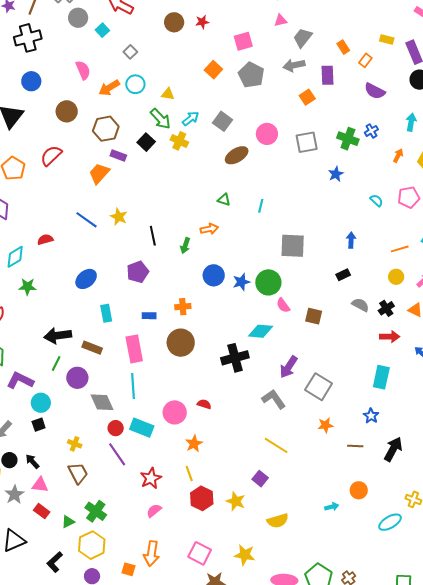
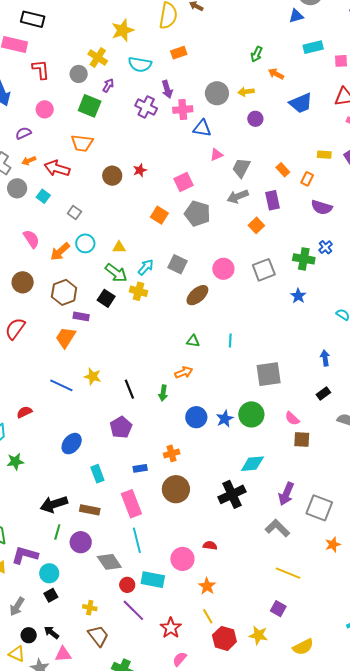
pink semicircle: (283, 305) -> (292, 419), moved

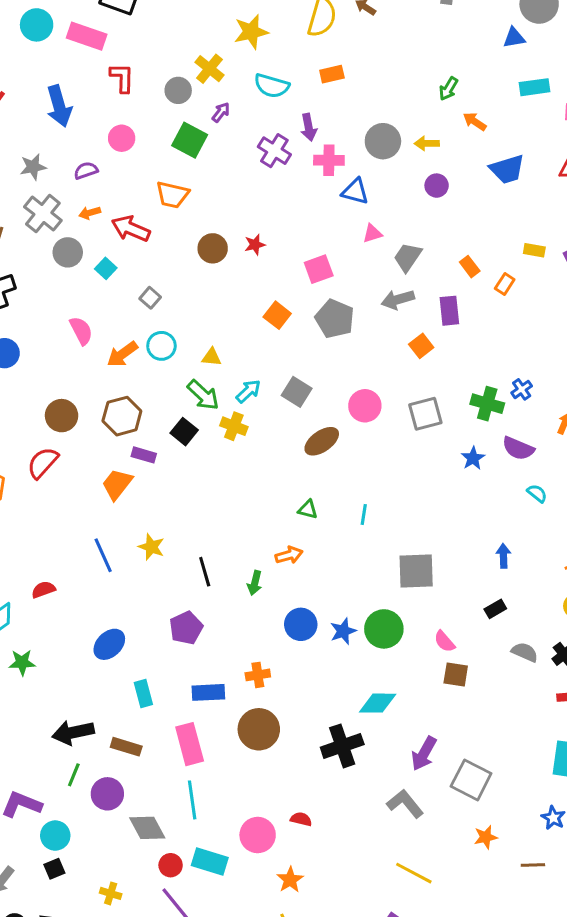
purple semicircle: (322, 207) -> (518, 448), moved
brown circle: (23, 282) -> (62, 416), moved
blue line: (61, 385) -> (103, 555), turned 35
blue rectangle: (140, 468) -> (208, 692), size x1.5

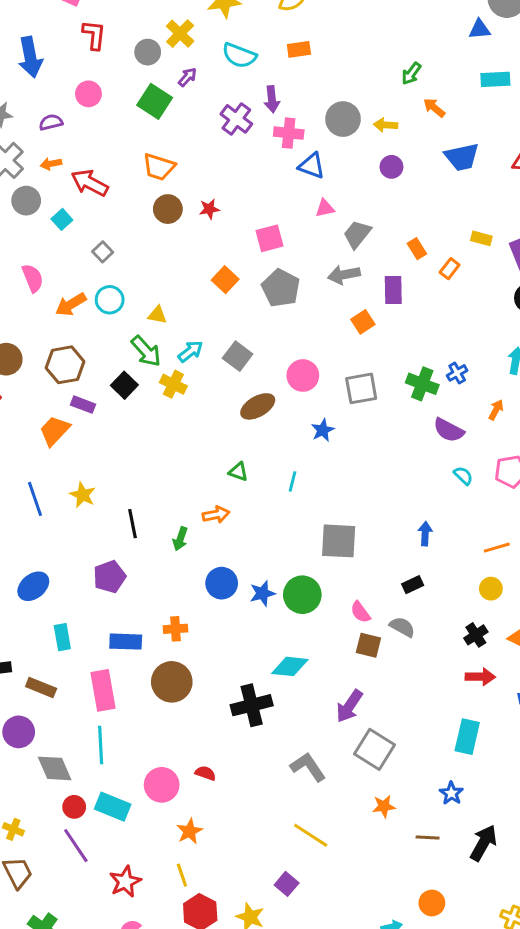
orange trapezoid: (172, 195) -> (159, 167), moved
blue star: (473, 458) -> (323, 430), moved
gray semicircle: (525, 652) -> (402, 627), moved
purple arrow: (424, 754) -> (349, 706), moved

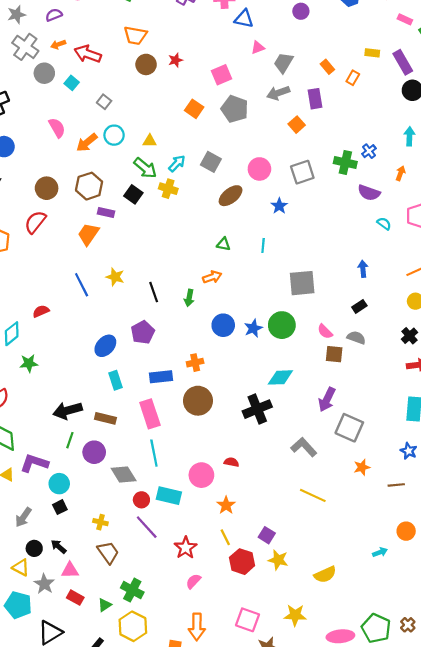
blue ellipse: (33, 586) -> (105, 346), moved
purple square: (287, 884) -> (267, 535), moved

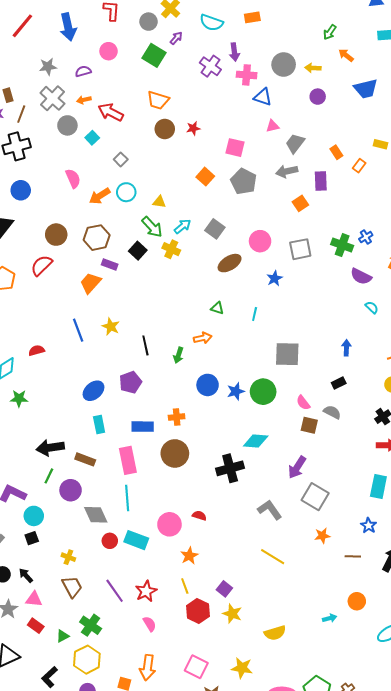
pink square: (221, 75) -> (235, 148), turned 30
purple line: (147, 527) -> (115, 591), moved
pink semicircle: (193, 581) -> (150, 624), turned 98

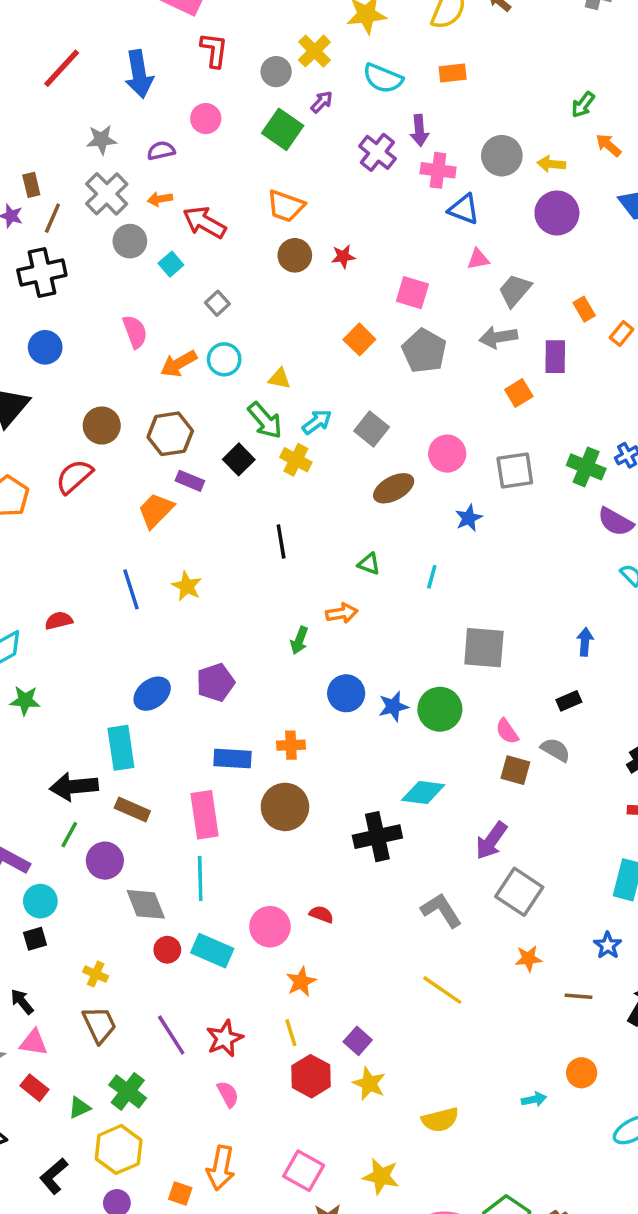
purple circle: (318, 97) -> (557, 213), size x1.6
black line: (145, 345) -> (281, 542), moved
cyan rectangle: (99, 425) -> (121, 748), moved, size x1.4

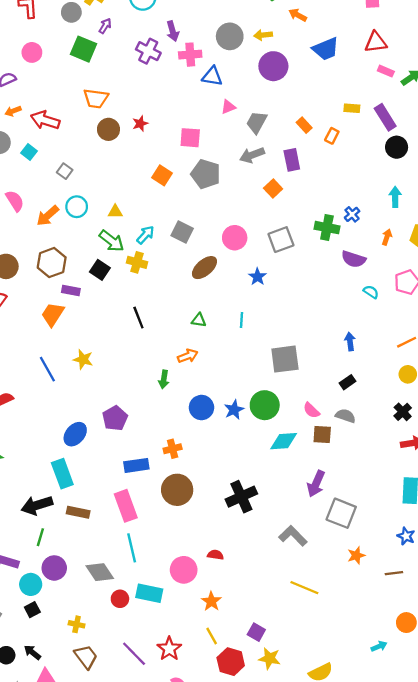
cyan diamond: (423, 793) -> (284, 441), moved
purple circle: (105, 861) -> (54, 568), moved

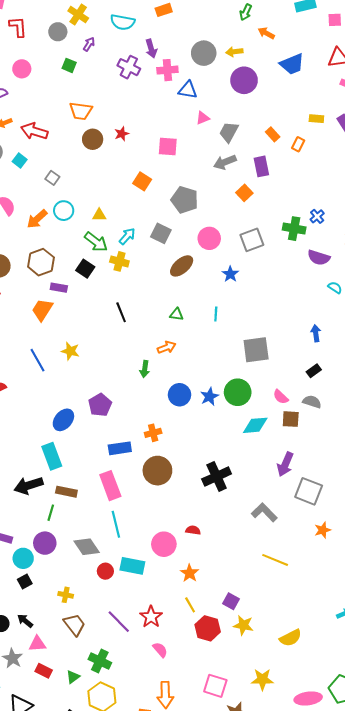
green square: (83, 49) -> (69, 65), size x0.6
gray pentagon: (206, 174) -> (185, 200), moved
green line: (40, 537) -> (51, 513), moved

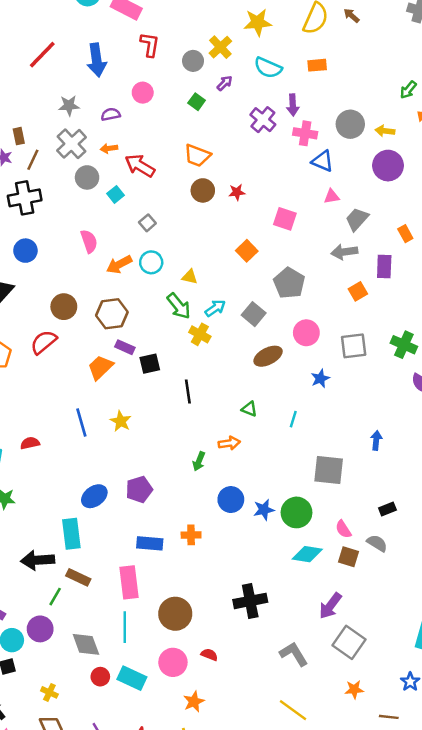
black square: (85, 269) -> (150, 364), moved, turned 30
blue arrow: (316, 333) -> (376, 440), moved
brown circle: (157, 471) -> (175, 614), moved

